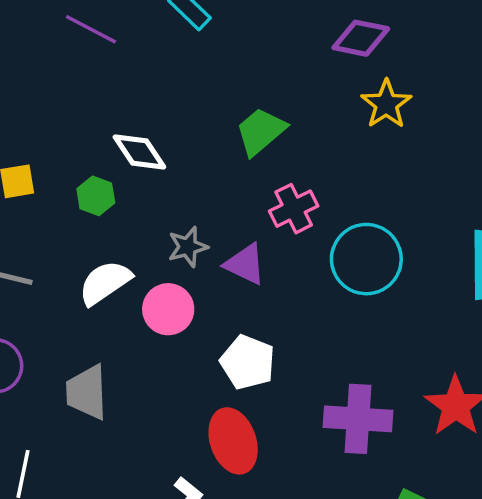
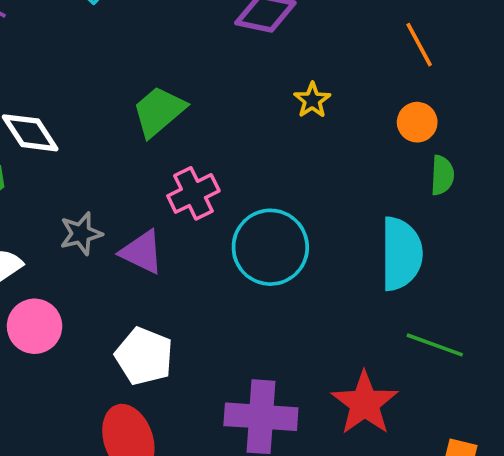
yellow star: (386, 104) -> (312, 100), moved, size x0.7
pink circle: (168, 309) -> (35, 326), moved

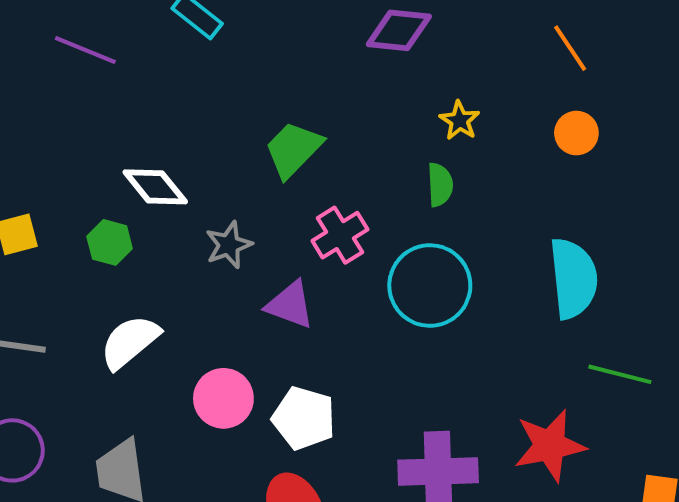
green semicircle: (442, 175) -> (440, 185), moved
gray star: (81, 234) -> (229, 245), moved
pink circle: (35, 326) -> (223, 398), moved
red star: (365, 403) -> (550, 446), turned 30

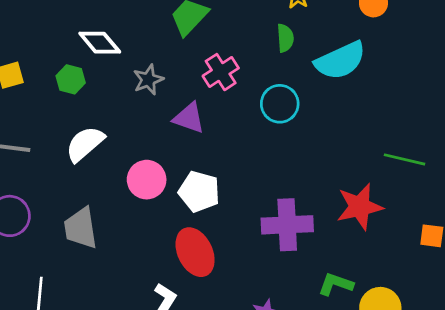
cyan semicircle: (573, 278) -> (340, 61), moved, turned 72
cyan circle: (430, 285) -> (280, 104), size x0.7

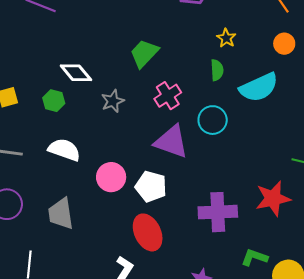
purple triangle: (189, 118) -> (171, 142), moved, size x1.4
white semicircle: (85, 144) -> (64, 150), turned 60

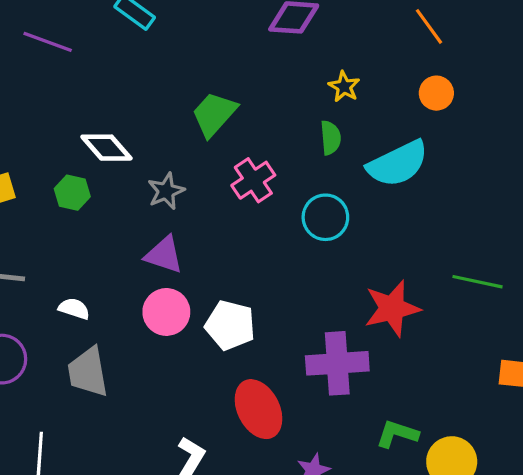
purple triangle: (171, 142) -> (164, 255), moved, size x0.7
white semicircle: (64, 150) -> (74, 309), moved, size x0.6
red star: (273, 199) -> (392, 308), moved
red ellipse: (148, 232) -> (259, 409), moved

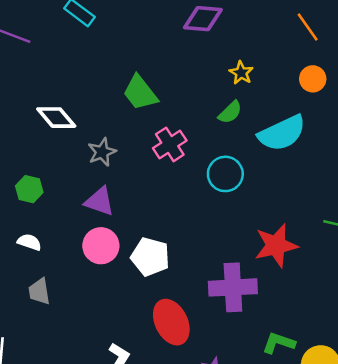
green trapezoid: (214, 114) -> (140, 93), turned -81
green semicircle: (331, 138) -> (230, 112), turned 50
green hexagon: (72, 193) -> (29, 189), moved
gray trapezoid: (88, 372) -> (39, 291), size x0.7

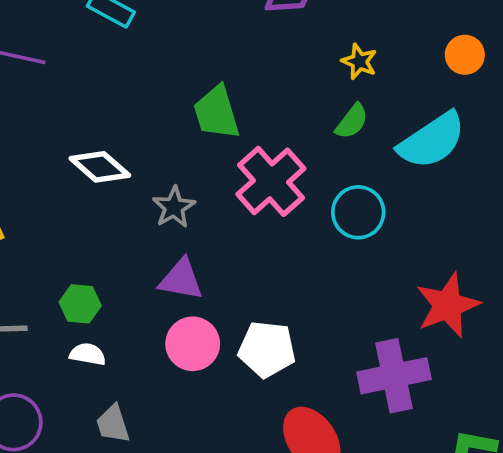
green trapezoid: (140, 93) -> (216, 113), turned 30
pink cross: (170, 144) -> (271, 181), size x1.4
green hexagon: (29, 189) -> (80, 304), moved

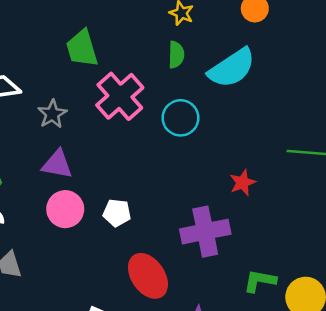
green semicircle: (352, 121) -> (176, 55), turned -36
red star: (448, 305) -> (243, 183), size x0.6
white pentagon: (267, 349) -> (117, 213), size x0.7

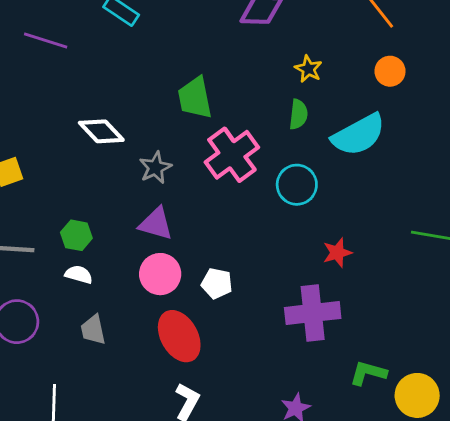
red star: (243, 183) -> (337, 253), moved
red ellipse: (148, 276) -> (179, 336), moved

